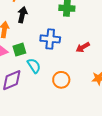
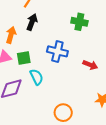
red arrow: (83, 47) -> (90, 65), turned -136
orange circle: (61, 80) -> (63, 113), moved

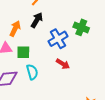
blue cross: (57, 51) -> (58, 39), moved, turned 36
red arrow: (90, 65) -> (63, 64), moved

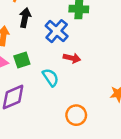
cyan semicircle: (32, 72) -> (50, 77), moved

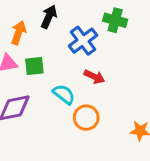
cyan semicircle: (50, 77) -> (64, 94), turned -30
orange circle: (76, 115) -> (86, 118), moved

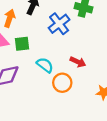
red arrow: (94, 77) -> (78, 62), moved

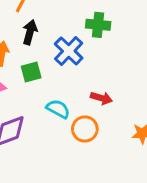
green square: (22, 44) -> (31, 72), moved

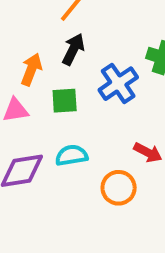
cyan semicircle: (58, 109) -> (71, 155), moved, turned -50

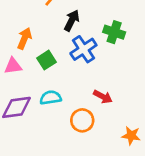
black arrow: (73, 49) -> (72, 20), moved
green square: (65, 101) -> (47, 60), turned -30

